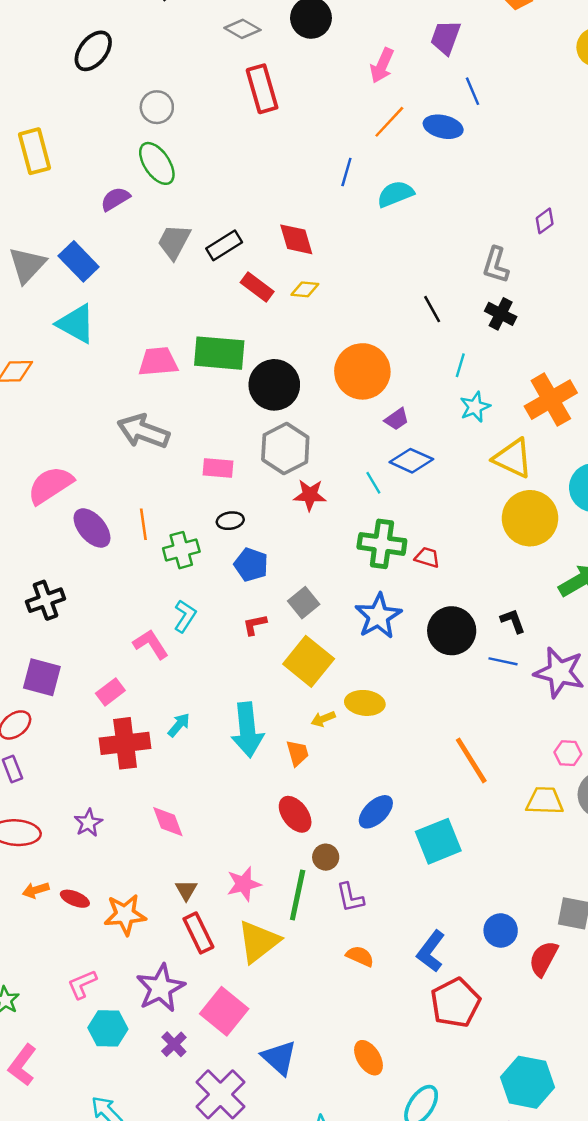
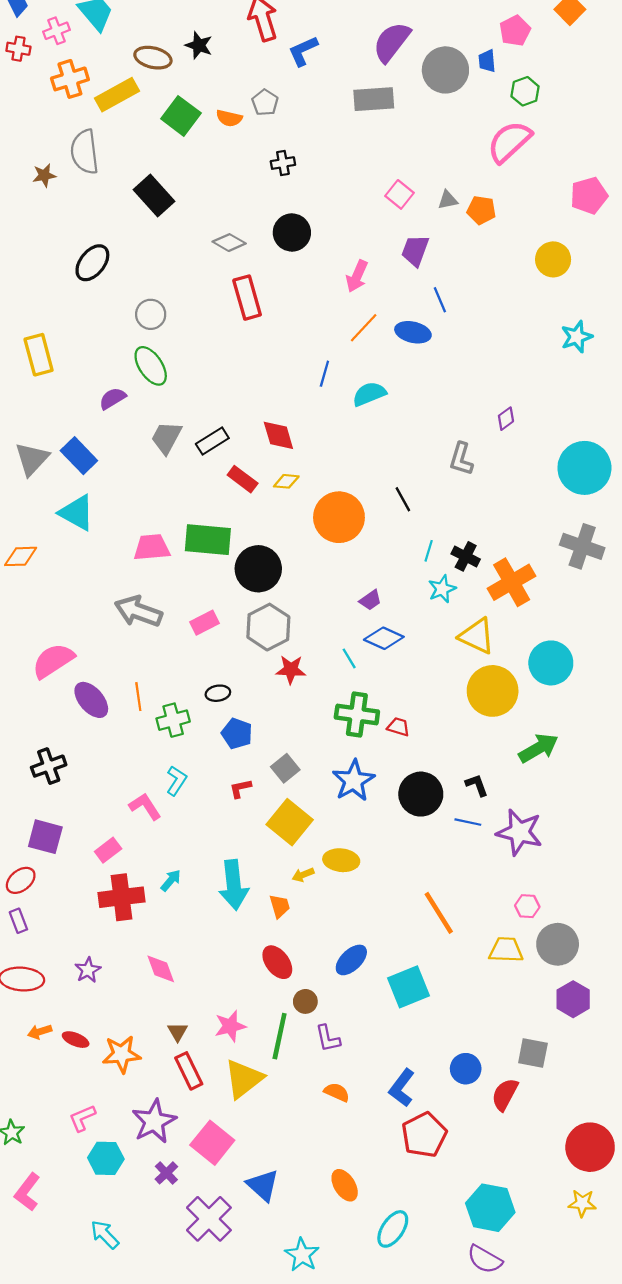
black cross: (501, 314) -> (466, 556), moved
orange circle: (362, 371) -> (339, 517), moved
pink rectangle: (218, 468) -> (204, 623), moved, turned -32

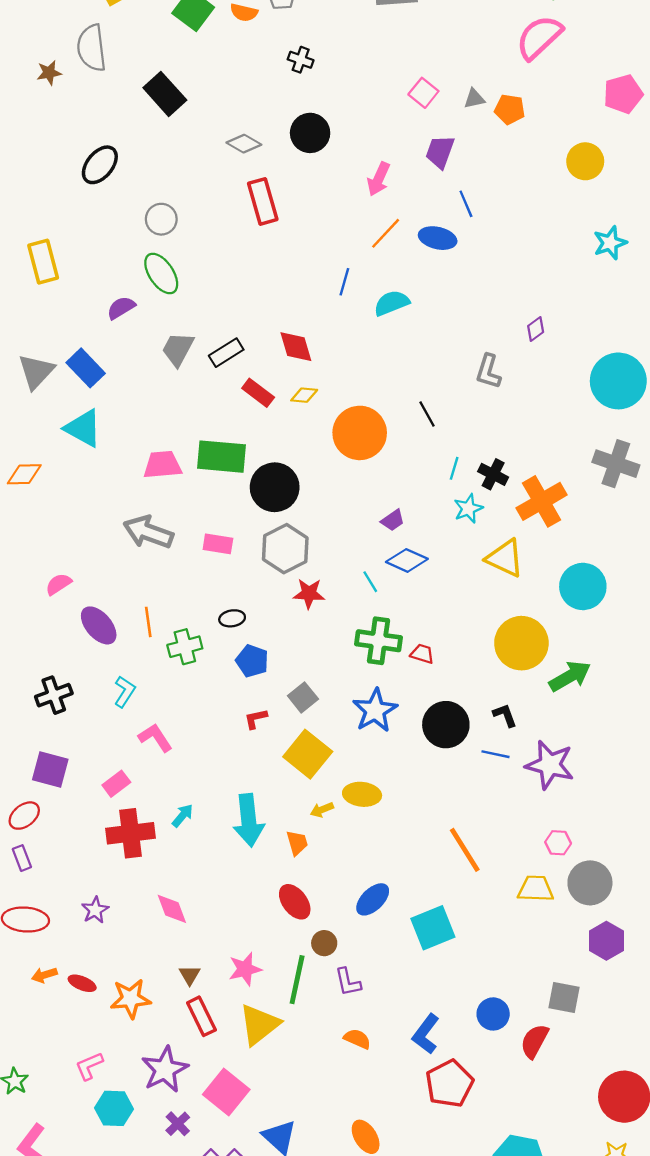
black cross: (283, 163) -> (301, 60), turned 30
pink rectangle: (204, 623) -> (218, 544), turned 36
pink semicircle: (53, 661) -> (58, 584), size x0.6
yellow circle: (493, 691) -> (521, 643), moved
cyan L-shape: (176, 781) -> (125, 692), moved

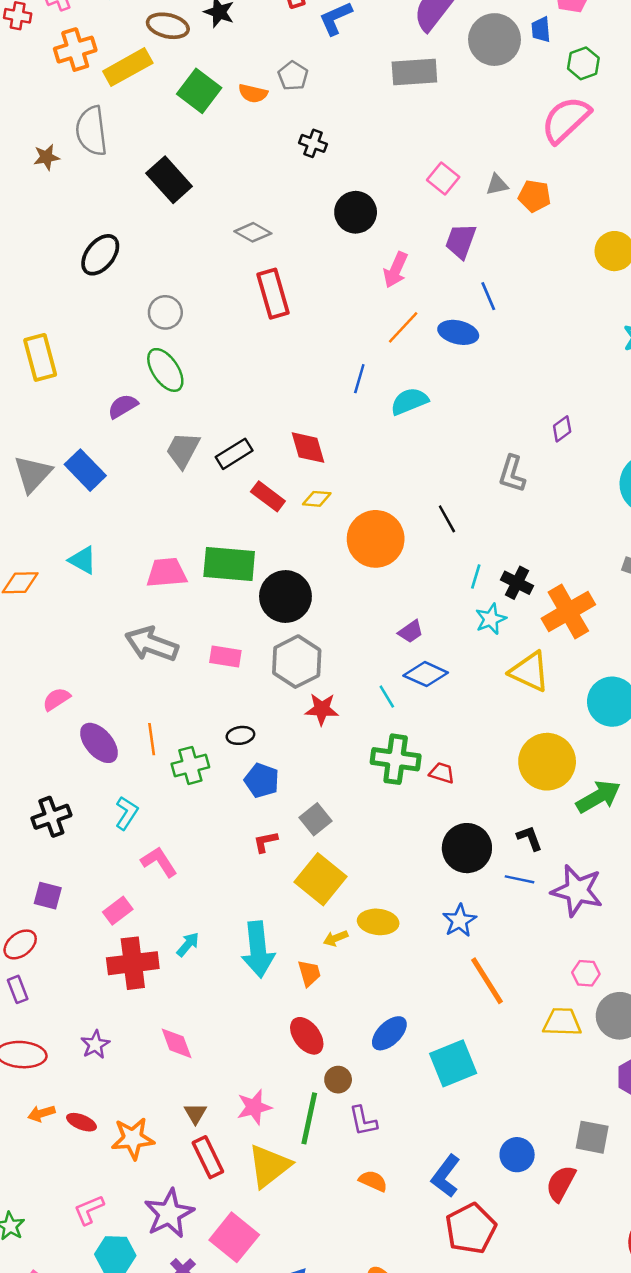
black circle: (310, 133) -> (356, 212), moved
cyan triangle: (83, 428) -> (83, 560), moved, size x0.7
blue star: (375, 710) -> (459, 921), moved, size x0.7
purple square: (50, 770) -> (48, 896), size x0.7

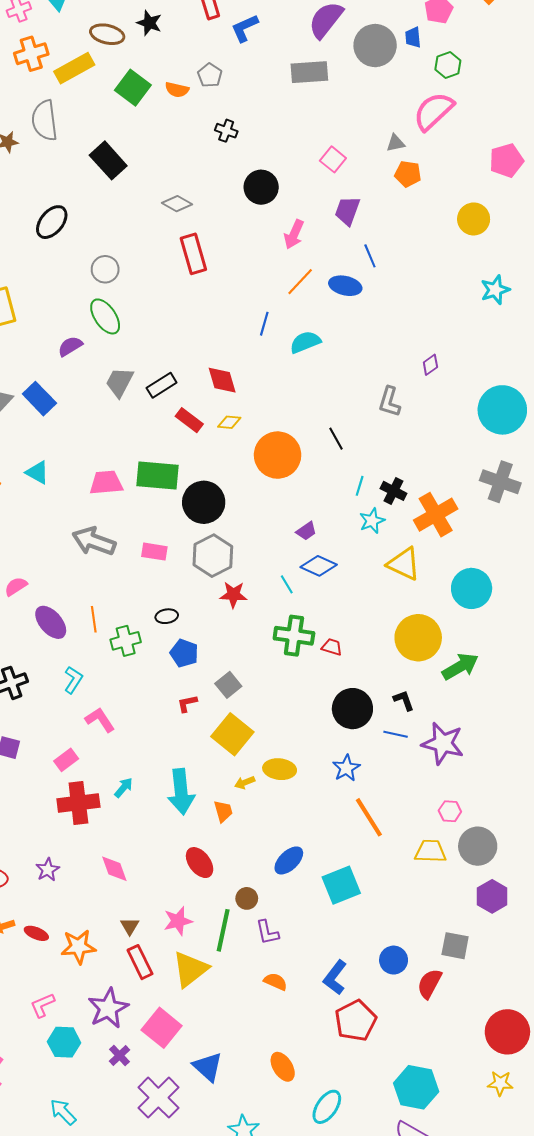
gray triangle: (497, 185) -> (396, 143), moved
red ellipse: (307, 1036) -> (200, 863), moved

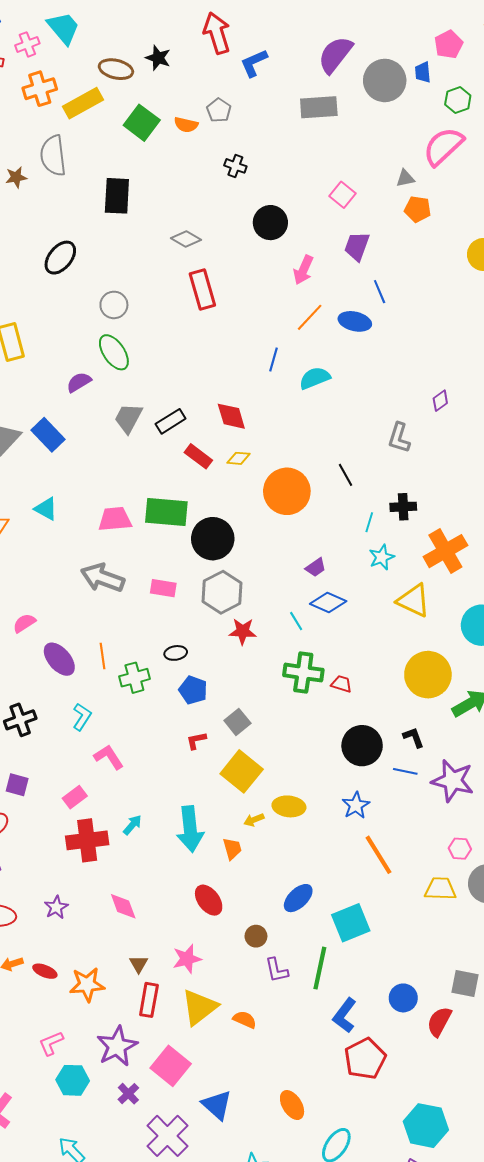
black rectangle: (108, 160) -> (117, 196), turned 45
black cross: (394, 491) -> (403, 507), moved, turned -30
green line: (223, 930) -> (320, 968), moved
red rectangle: (140, 962) -> (149, 1000), turned 36
orange semicircle: (275, 982) -> (245, 1020), moved

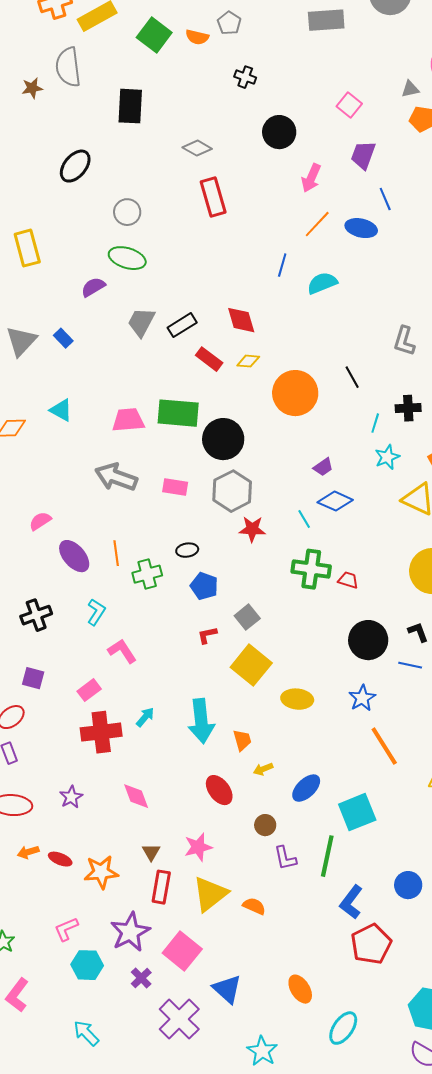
green ellipse: (114, 352) -> (127, 258), turned -39
blue rectangle: (48, 435) -> (63, 338), size x0.6
yellow arrow: (254, 820) -> (263, 769), moved

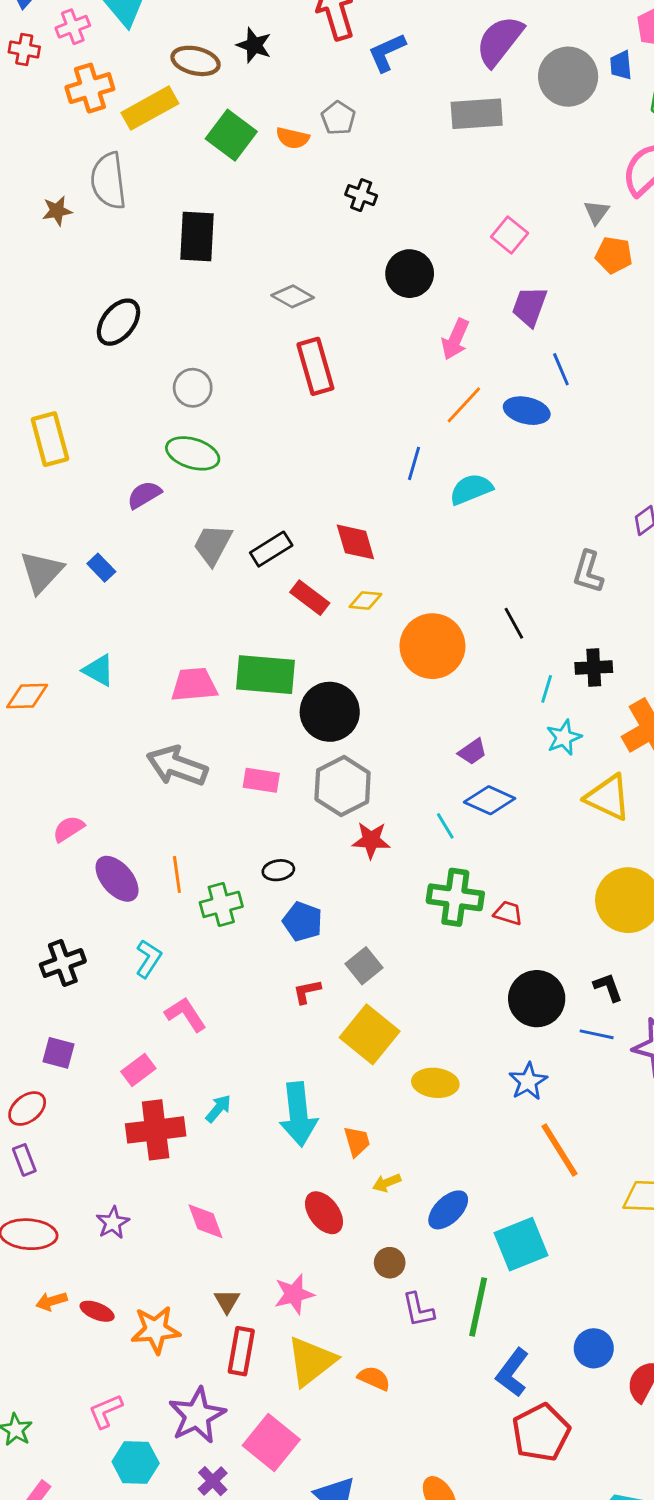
gray triangle: (410, 89) -> (597, 212), turned -42

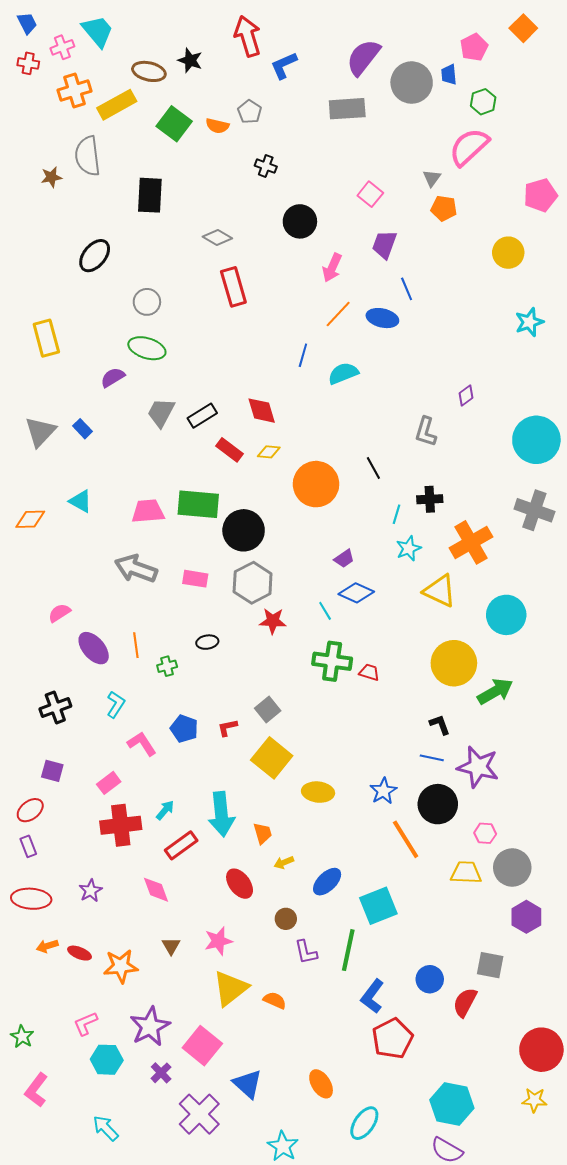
green cross: (221, 904) -> (167, 666), size x0.7
blue pentagon: (303, 922) -> (184, 729), moved
black circle: (537, 999) -> (438, 804), moved
red rectangle: (241, 1351) -> (181, 845), moved, turned 44

